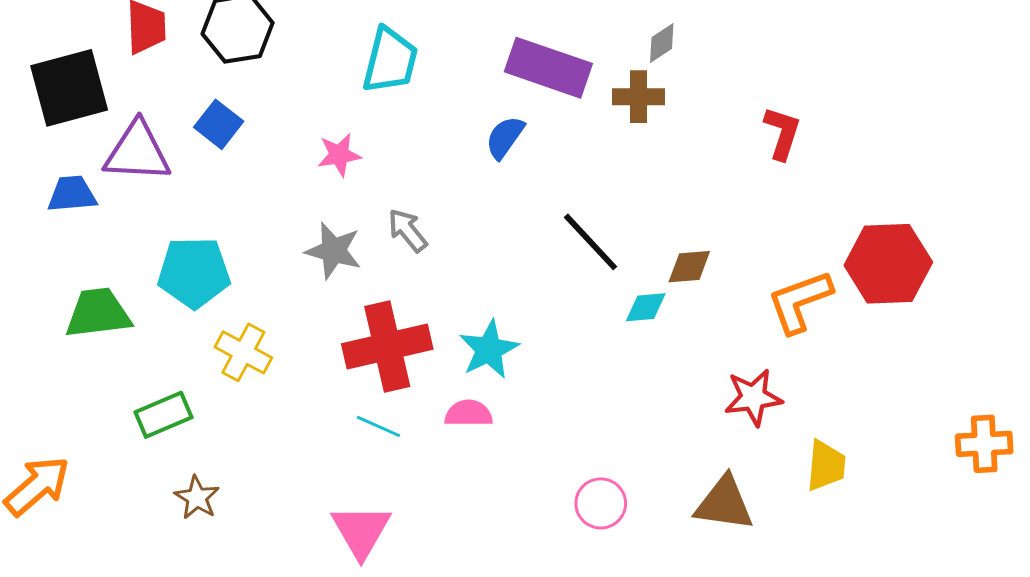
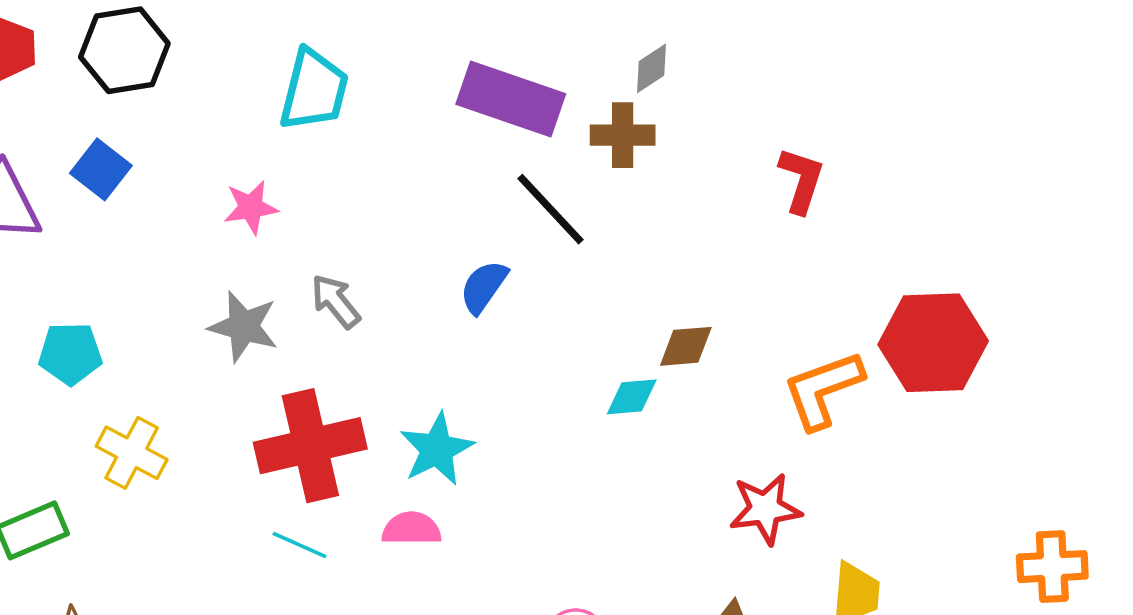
blue semicircle: (505, 137) -> (484, 287), moved
black line: (591, 242) -> (550, 209), moved
cyan pentagon: (194, 272) -> (70, 354), size x0.7

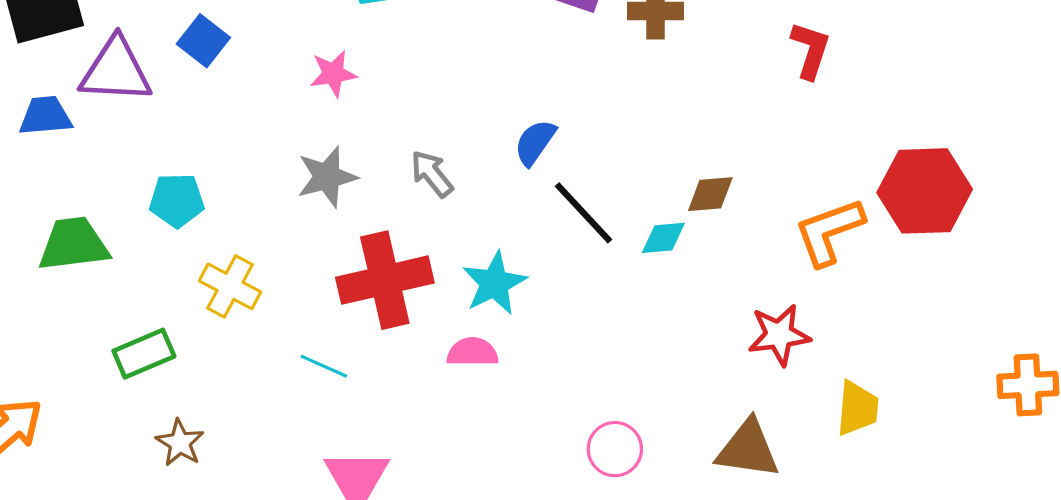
black line: (550, 209) -> (584, 213), moved
gray arrow: (336, 301) -> (432, 174), moved
gray star: (244, 326) -> (327, 177), turned -30
cyan line: (300, 545) -> (324, 366), moved

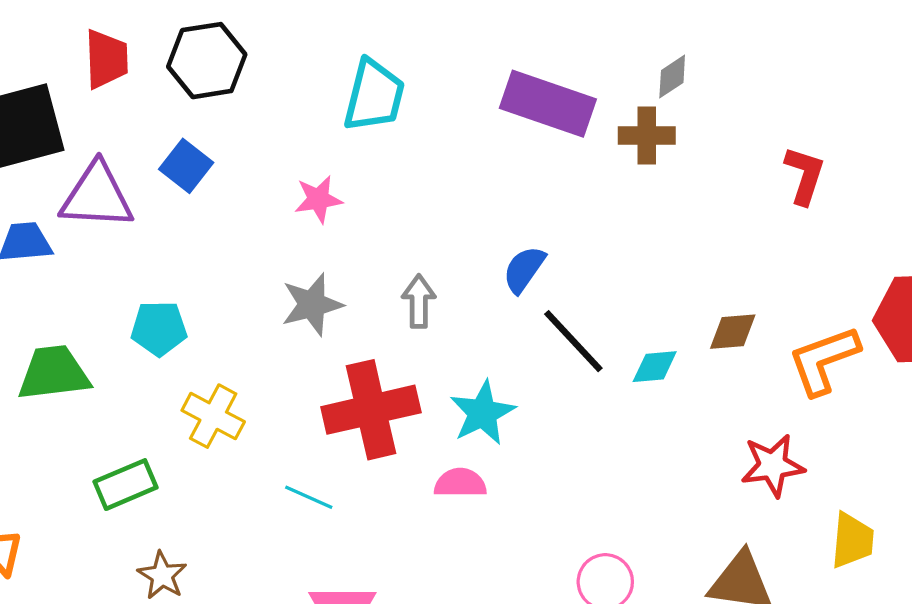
gray arrow: (432, 174) -> (419, 301), turned 39
brown diamond: (710, 194) -> (733, 332), moved

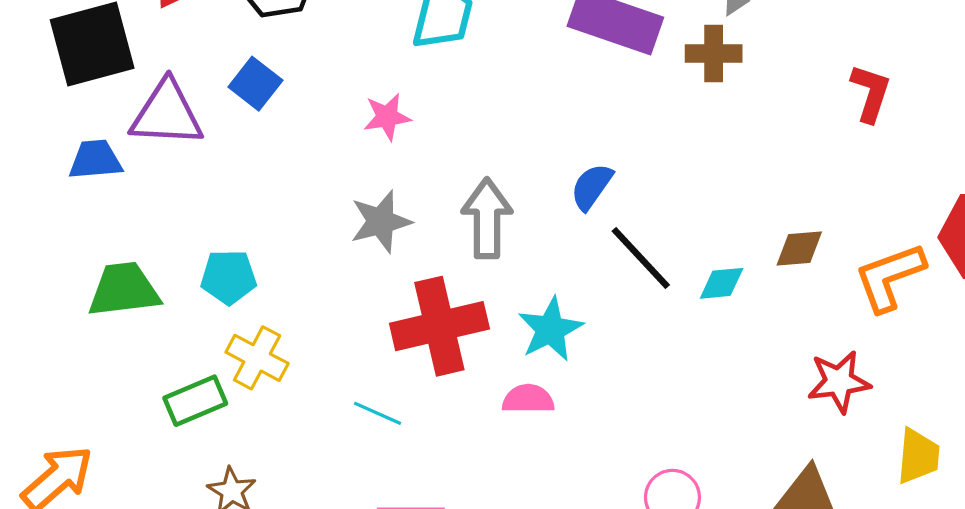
gray arrow: (419, 301) -> (487, 218), size x1.5
cyan pentagon: (159, 328) -> (229, 277), moved
yellow cross: (213, 416) -> (257, 358), moved

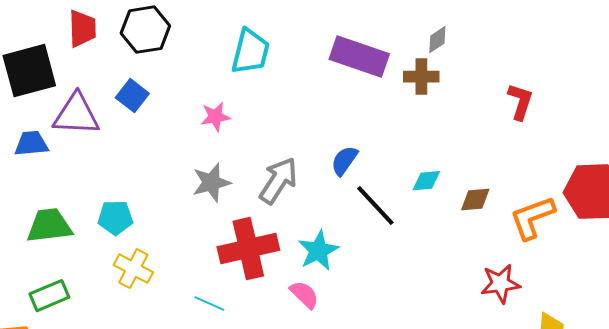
gray arrow: (487, 218) -> (278, 181), turned 33
cyan diamond: (722, 283) -> (426, 181), moved
pink semicircle: (528, 399) -> (304, 295), turned 44
green rectangle: (195, 401) -> (49, 296), moved

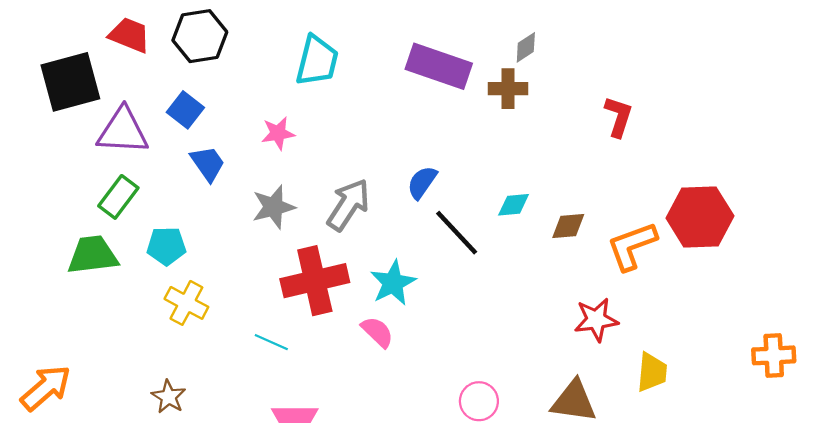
red trapezoid: (82, 29) -> (130, 35), turned -66
blue trapezoid: (31, 144) -> (208, 163), moved, turned 60
green rectangle: (49, 296) -> (118, 197), moved, turned -30

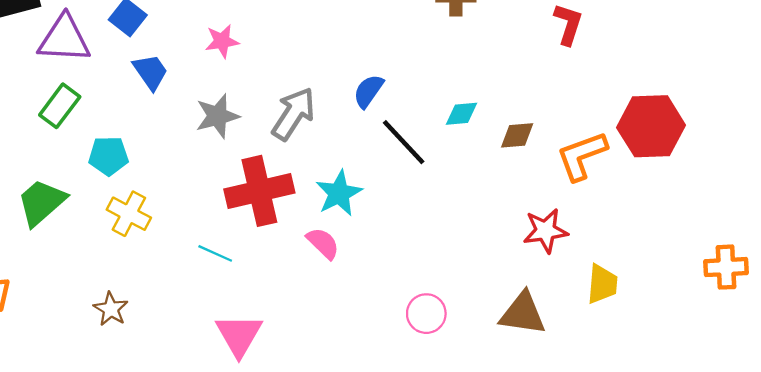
green trapezoid: (93, 255) -> (41, 202), moved, turned -34

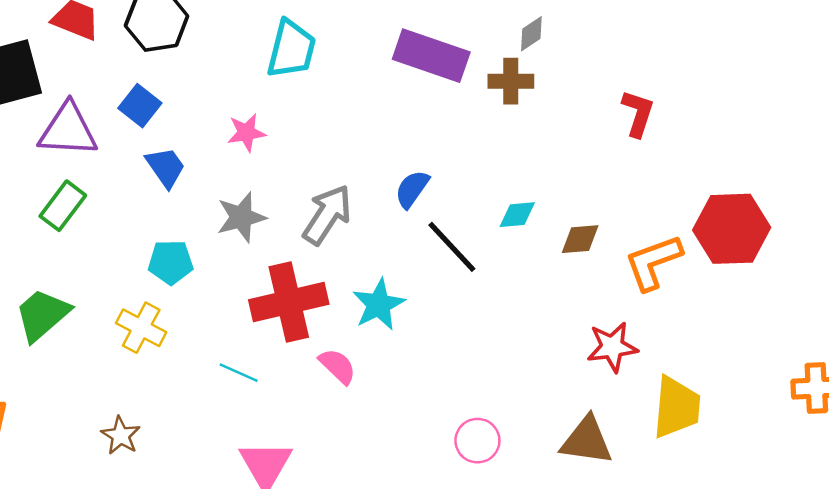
cyan pentagon: (108, 156) -> (171, 262), moved
pink semicircle: (323, 243) -> (338, 366), moved
yellow trapezoid: (602, 284) -> (676, 407), size x1.4

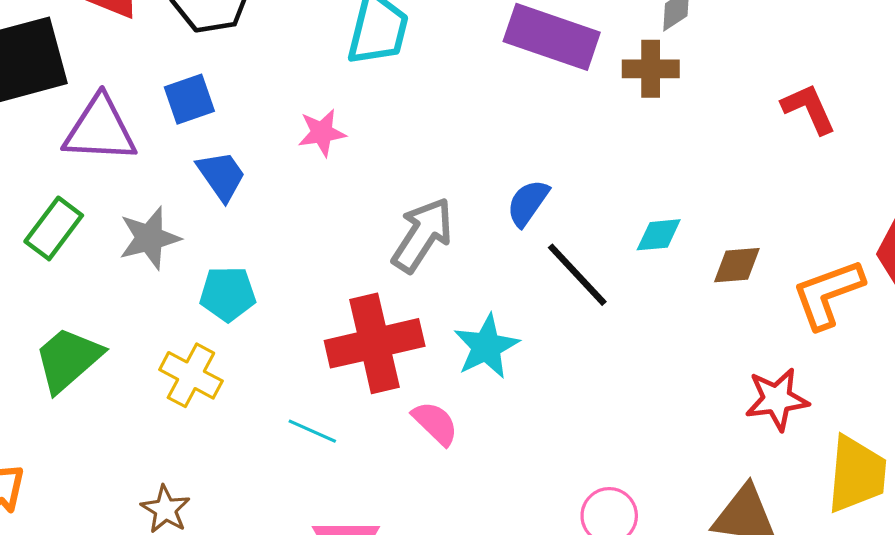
blue square: (140, 106) -> (189, 99), turned 33
red L-shape: (638, 113) -> (809, 109), turned -42
green rectangle: (63, 206) -> (54, 228), moved
gray star: (241, 217) -> (149, 238), moved

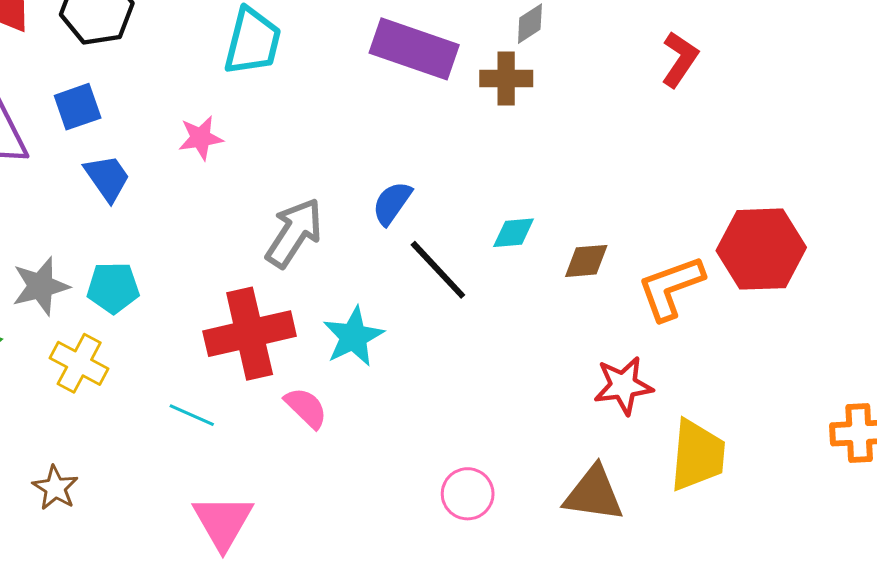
red L-shape: (809, 109) -> (680, 59), moved, turned 58
gray star: (149, 238) -> (40, 286), moved

